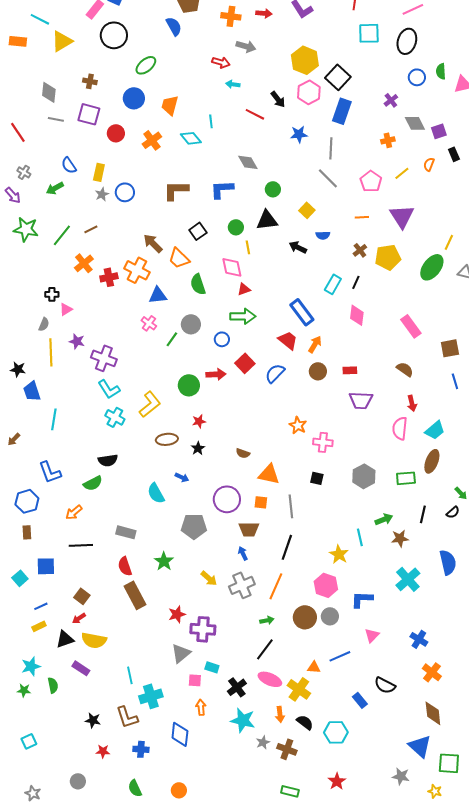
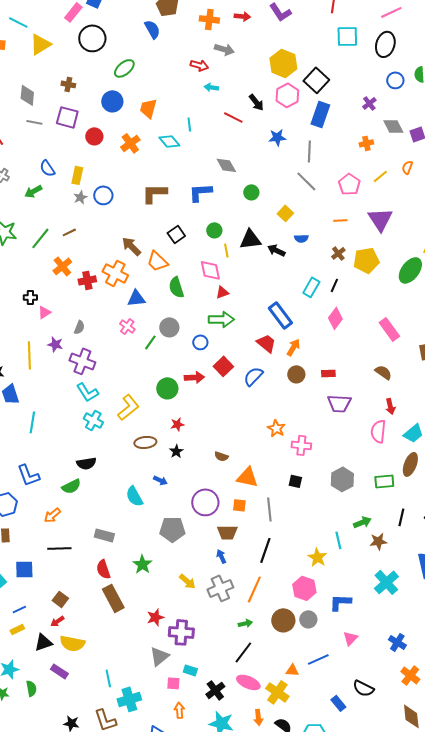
black triangle: (267, 220) -> (250, 239), moved
pink diamond: (357, 315) -> (335, 318), turned 30
gray semicircle: (44, 324) -> (79, 327), moved

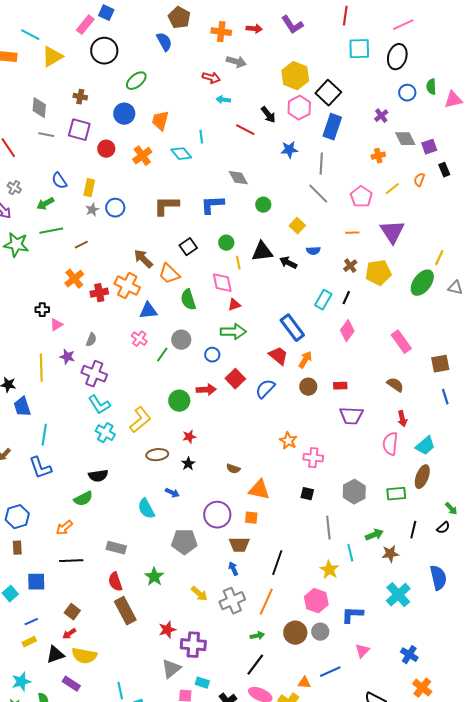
green line: (40, 238) -> (51, 231), moved, turned 40
blue L-shape: (28, 475) -> (40, 468), moved
gray line: (269, 509) -> (328, 528), moved

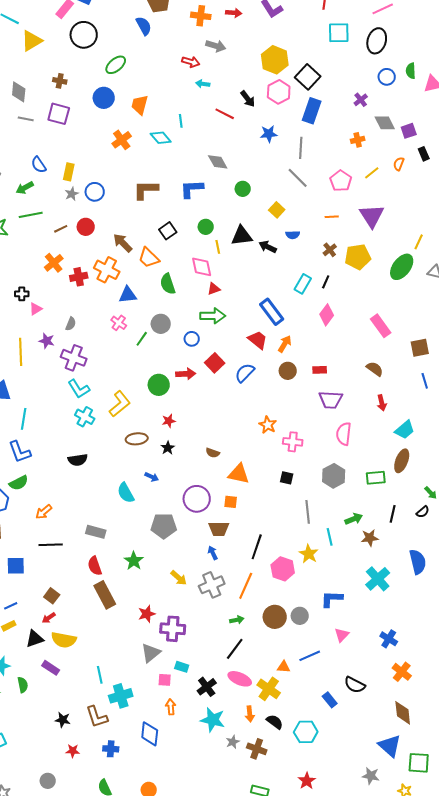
red circle: (106, 149) -> (86, 227), moved
pink semicircle: (390, 444) -> (344, 434), moved
green semicircle: (83, 499) -> (19, 483), moved
pink hexagon: (316, 601) -> (283, 569), moved

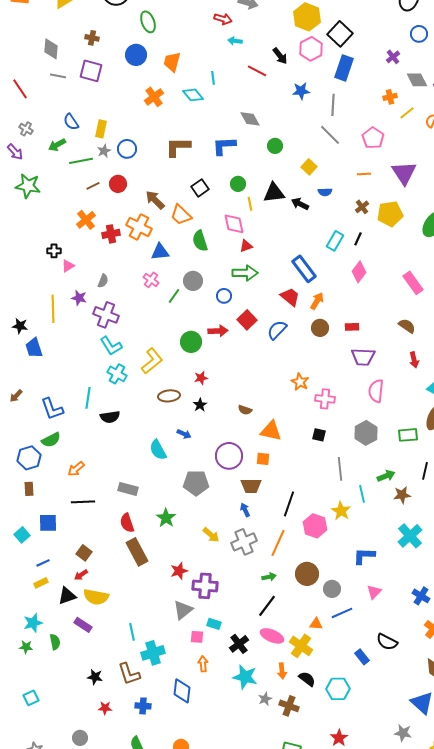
green ellipse: (116, 65) -> (148, 22), turned -70
yellow line: (372, 173) -> (407, 113), moved
green line: (31, 215) -> (81, 161), moved
cyan line: (24, 419) -> (88, 398), moved
gray circle: (300, 616) -> (332, 589), moved

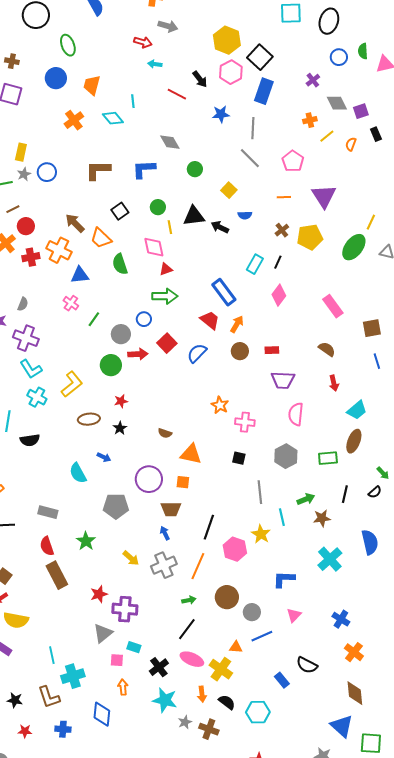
red circle: (118, 184) -> (26, 226), moved
gray circle: (193, 281) -> (121, 334), moved

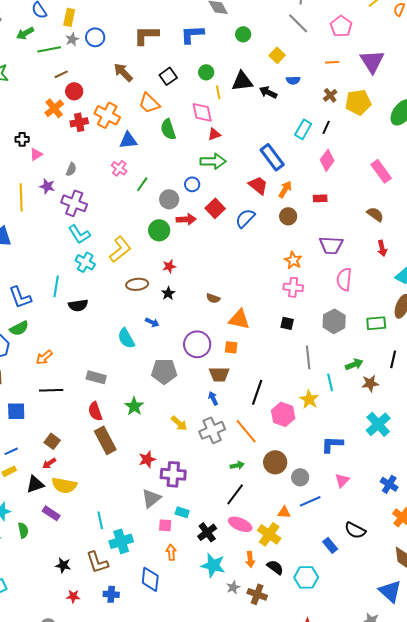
brown arrow: (75, 223) -> (123, 72), moved
red rectangle: (272, 350) -> (320, 198), moved
orange star: (220, 405) -> (293, 260), moved
orange line: (198, 566) -> (246, 431), turned -64

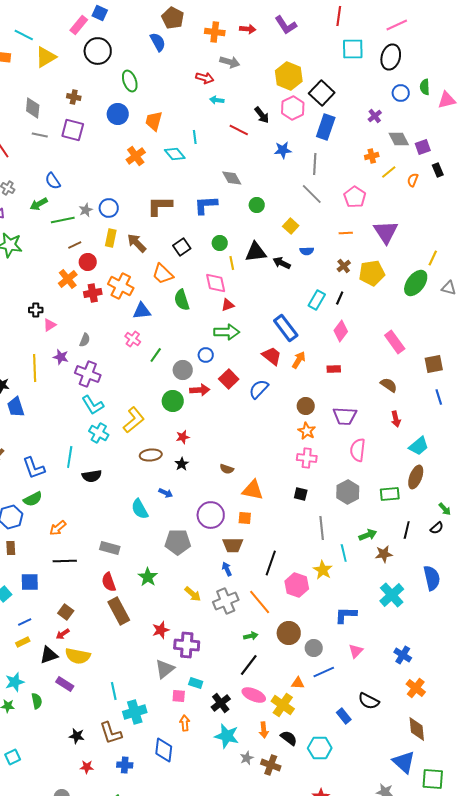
yellow rectangle: (69, 17) -> (111, 238), moved
brown circle: (288, 216) -> (306, 406), moved

